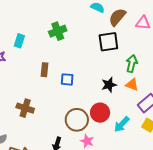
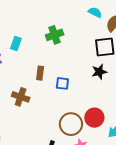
black star: (109, 85) -> (99, 72), moved
brown cross: (25, 108) -> (21, 97), moved

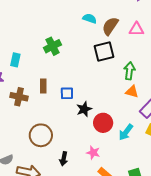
black star: (99, 72) -> (84, 109), moved
brown cross: (21, 97) -> (19, 97), moved
brown circle: (71, 124) -> (41, 135), moved

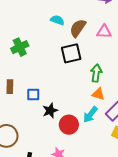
cyan arrow: (126, 132) -> (90, 114), moved

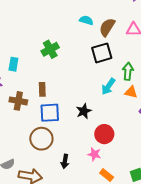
blue square: (33, 94) -> (50, 113), moved, size x1.5
cyan arrow: (90, 114) -> (108, 86), moved
red circle: (69, 125) -> (104, 134), moved

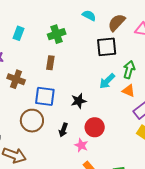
cyan semicircle: (86, 20) -> (89, 16), moved
cyan rectangle: (13, 64) -> (18, 33), moved
brown rectangle: (42, 89) -> (50, 63), moved
black arrow: (65, 161) -> (63, 130), moved

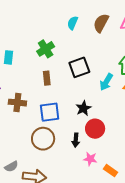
cyan semicircle: (89, 16) -> (73, 23), turned -80
black square: (107, 47) -> (79, 67), moved
red circle: (95, 127) -> (95, 129), moved
pink star: (81, 145) -> (90, 159), moved

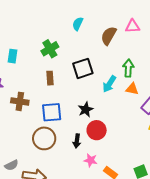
brown semicircle: (101, 23) -> (109, 36), moved

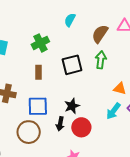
green arrow: (128, 68) -> (101, 60), moved
cyan arrow: (109, 84) -> (113, 111), moved
black arrow: (77, 141) -> (60, 124), moved

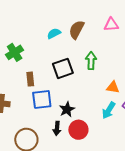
cyan semicircle: (70, 20) -> (54, 33), moved, turned 40
brown semicircle: (100, 34) -> (77, 30), moved
green cross: (40, 43) -> (15, 52), moved
blue square: (38, 106) -> (42, 99), moved

